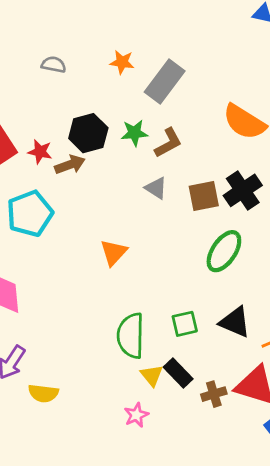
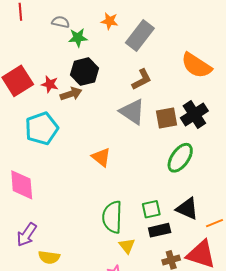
green star: (134, 133) -> (78, 38), moved
gray triangle: (156, 188) -> (132, 112), size x1.6
orange triangle: (114, 252) -> (101, 157), turned -35
black rectangle: (178, 373) -> (160, 230), moved, turned -60

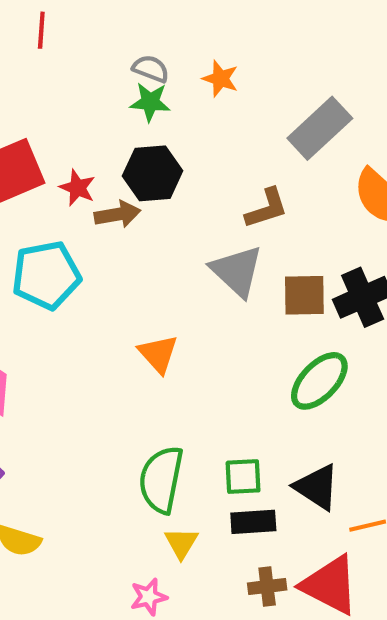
gray semicircle: (61, 22) -> (151, 69), moved
gray rectangle: (140, 35) -> (320, 128), moved

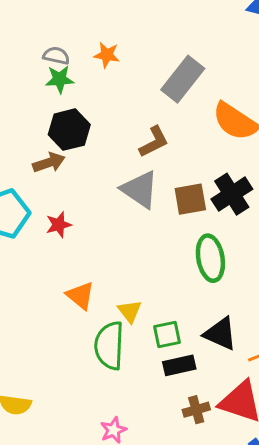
red star: (77, 188) -> (59, 225), moved, turned -30
orange triangle: (158, 354) -> (80, 296), moved
green ellipse: (319, 381) -> (210, 258), turned -45
yellow triangle: (181, 543) -> (130, 311), moved

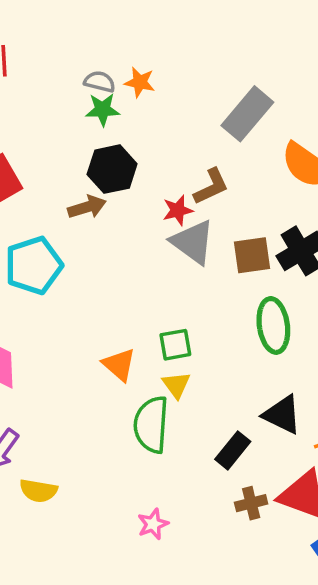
orange star: (107, 55) -> (140, 82), moved
red star: (59, 225) -> (178, 210), moved
green square: (167, 334) -> (175, 345), moved
black rectangle: (179, 365) -> (233, 450), turned -40

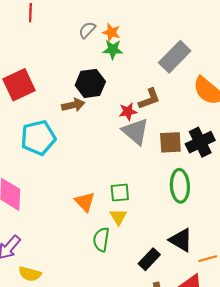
gray semicircle: (100, 82) -> (87, 30), turned -66
green star: (103, 110) -> (113, 50), moved
green semicircle: (151, 425) -> (101, 240), size x0.7

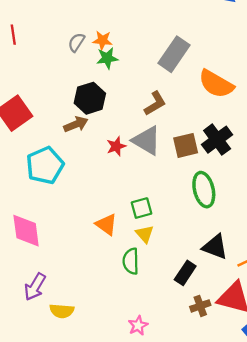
red star: (128, 112) -> (116, 146), moved

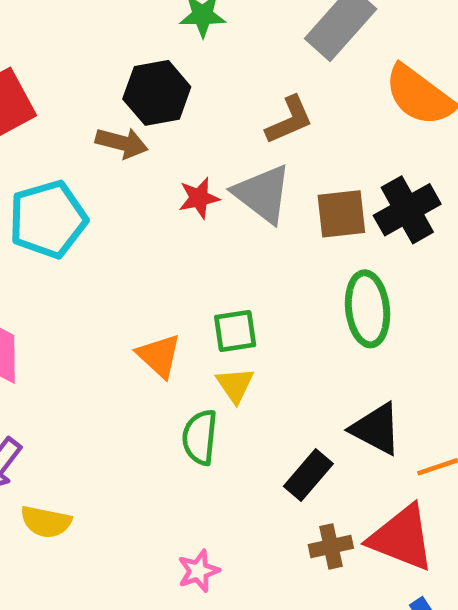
brown arrow: (76, 124) -> (122, 143), turned 30

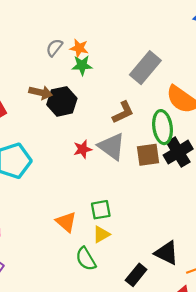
brown arrow: (122, 143) -> (41, 92), moved
green ellipse: (367, 309) -> (163, 127), moved
yellow triangle: (235, 385) -> (101, 234), turned 36
green semicircle: (200, 437) -> (86, 259), turned -35

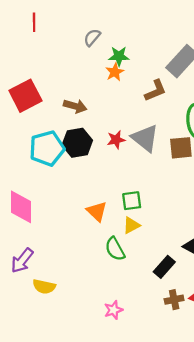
orange star: (79, 48) -> (115, 72), moved, turned 30
brown arrow: (41, 92) -> (75, 106), moved
black hexagon: (62, 101) -> (77, 143), moved
brown L-shape: (123, 112) -> (155, 91), moved

